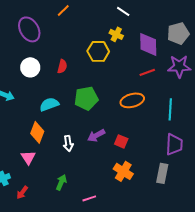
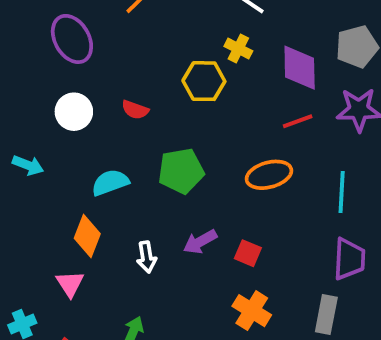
red semicircle: (62, 66) -> (135, 110), turned 96

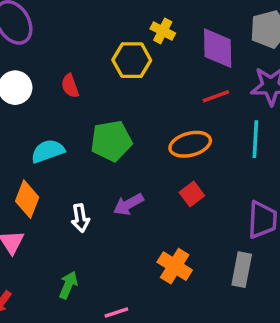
red semicircle: (135, 110) -> (70, 86), turned 50
cyan line: (342, 192) -> (255, 139), moved
red square: (248, 253) -> (192, 194), moved, turned 30

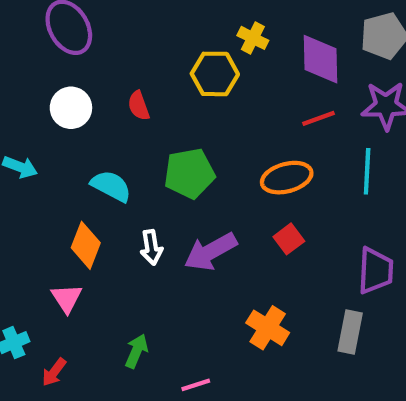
cyan semicircle: (48, 151) -> (111, 186), turned 48
purple arrow: (128, 204) -> (211, 252), size x1.4
white arrow: (80, 218) -> (151, 247), moved

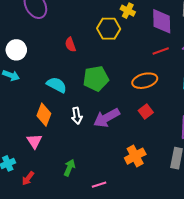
white circle: (71, 108) -> (16, 50), moved
orange cross: (268, 328) -> (135, 156), turned 30

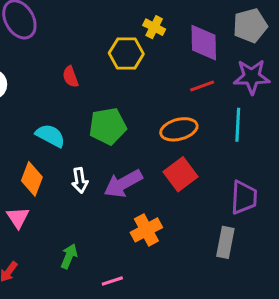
red square: (146, 111) -> (180, 174), size x1.5
orange cross: (135, 156) -> (146, 230), moved

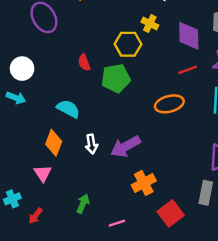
green pentagon: (108, 126) -> (116, 78), moved
red square: (180, 174) -> (171, 213), moved

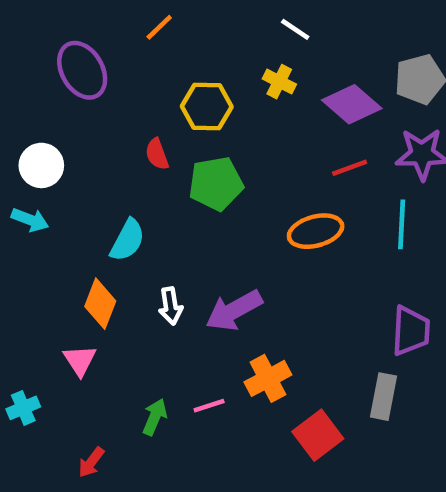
purple diamond: (189, 36) -> (352, 104), turned -48
yellow hexagon: (128, 44) -> (207, 106), moved
cyan semicircle: (68, 109) -> (127, 240), turned 90
red arrow: (35, 216) -> (91, 462), moved
pink line: (117, 223) -> (209, 406), moved

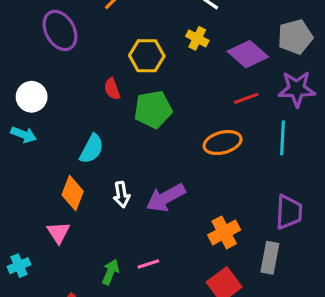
orange cross: (268, 378) -> (224, 232), moved

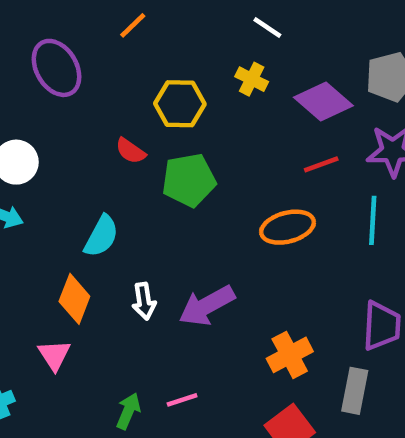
red semicircle: (112, 89) -> (131, 151), turned -35

